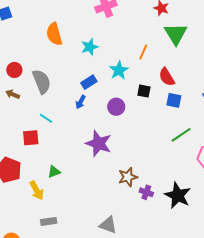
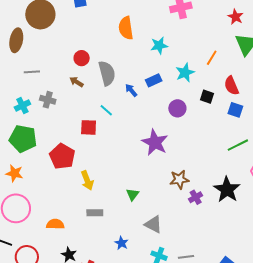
blue arrow: (81, 102) -> (131, 90), moved, turned 104
green triangle: (54, 172) -> (133, 194), moved, turned -40
purple cross: (146, 192) -> (196, 197), turned 32
black star: (178, 195) -> (227, 190), moved

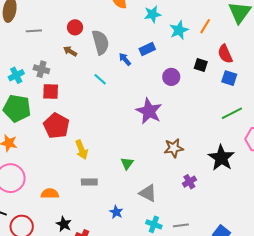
gray line: (32, 72) -> (34, 31), moved
cyan star: (185, 73) -> (179, 30), moved
red square: (89, 127) -> (51, 92), moved
purple cross: (196, 197) -> (189, 182), moved

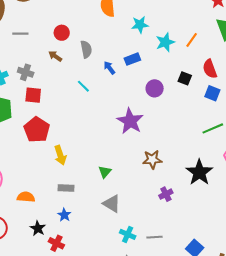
gray semicircle: (100, 42) -> (86, 49), size x0.7
gray triangle: (148, 193) -> (112, 204), moved
blue star: (116, 212) -> (64, 215), moved

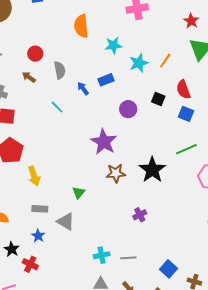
brown star: (152, 160) -> (116, 173), moved
black star: (199, 172) -> (152, 170), moved
gray triangle: (112, 204) -> (66, 221), moved
cyan cross: (128, 234) -> (102, 255), turned -35

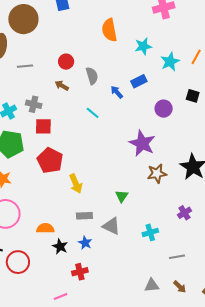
black star: (12, 249) -> (60, 246), moved
cyan cross: (102, 255) -> (150, 232), moved
red cross: (30, 264) -> (80, 272), turned -35

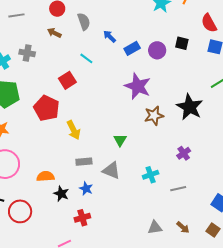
blue rectangle: (139, 81) -> (132, 48), moved
black square: (193, 96) -> (182, 43), moved
red square: (43, 126) -> (67, 80), moved, turned -30
gray line: (177, 257) -> (178, 189), moved

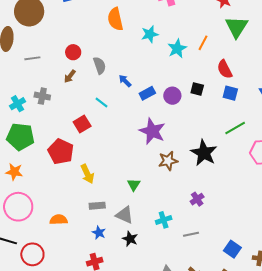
brown arrow: (54, 33) -> (70, 76), turned -80
black star: (61, 194) -> (130, 239), moved

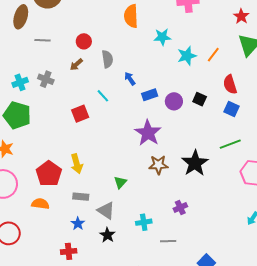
red pentagon: (61, 152) -> (49, 174), moved

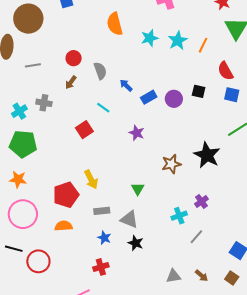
cyan star: (187, 56) -> (178, 41), moved
purple star: (148, 133) -> (137, 133), moved, size x0.6
red pentagon: (49, 174) -> (66, 195), turned 30
cyan cross: (144, 222) -> (179, 216), moved
gray line: (168, 241) -> (196, 237), turned -35

